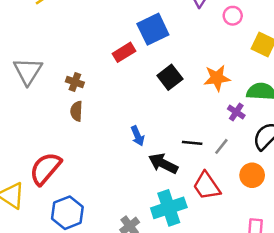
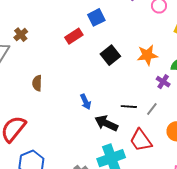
blue square: (153, 29) -> (96, 17), size x0.7
brown cross: (75, 82) -> (21, 35), moved, turned 32

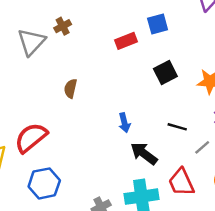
black line: (129, 107) -> (177, 127), moved

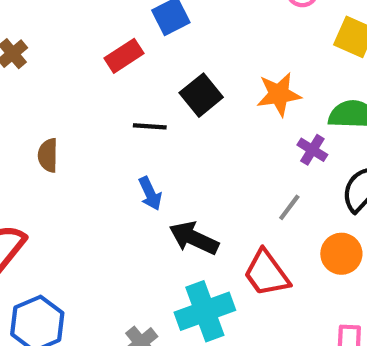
black line: (177, 127) -> (150, 126), moved

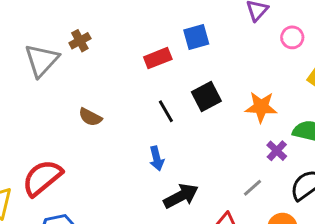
black line: (150, 126) -> (166, 111), turned 45
brown semicircle: (48, 155) -> (90, 117), turned -75
black arrow: (194, 238) -> (181, 196), turned 116

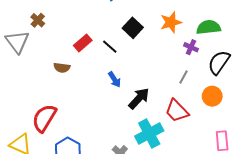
red rectangle: (158, 58) -> (83, 43), moved

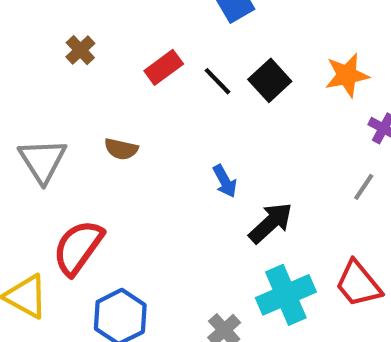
gray triangle: (17, 42) -> (43, 161), moved
red rectangle: (83, 43) -> (164, 67), moved
black line: (110, 47) -> (217, 81), moved
red trapezoid: (177, 111) -> (358, 284), moved

